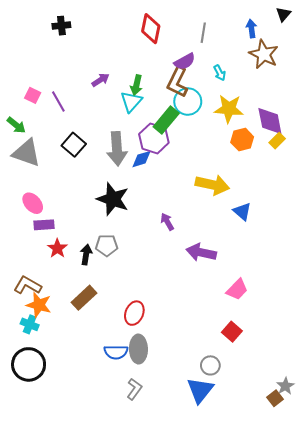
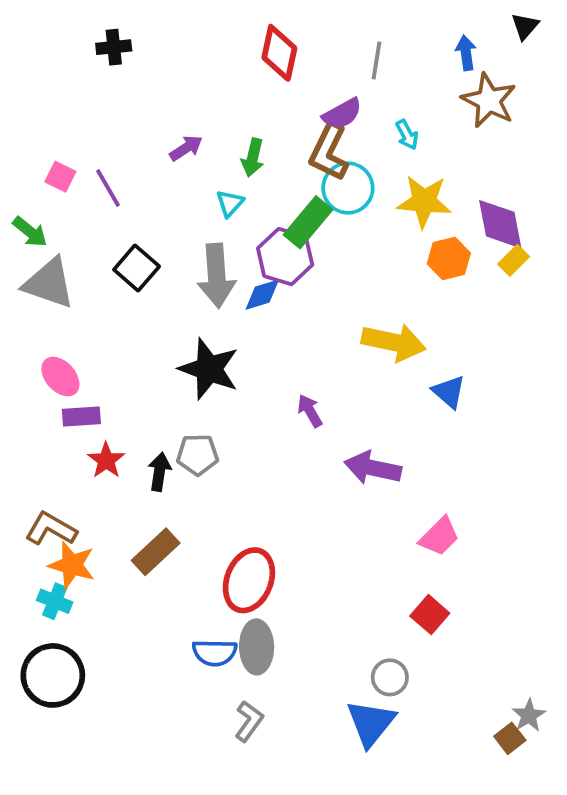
cyan triangle: (131, 102) -> (230, 203), moved, size x0.7
red ellipse: (134, 313) -> (249, 580), size x1.4

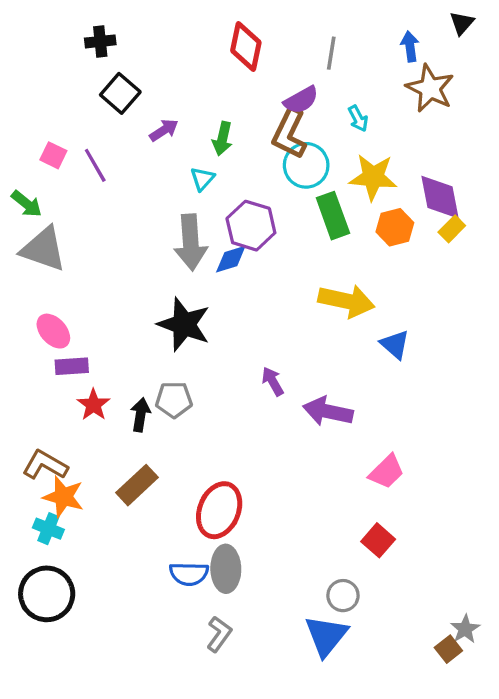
green rectangle: (308, 222) -> (333, 216), moved, turned -60
black square: (137, 268) -> (120, 93), moved
purple arrow: (310, 411) -> (273, 381), moved

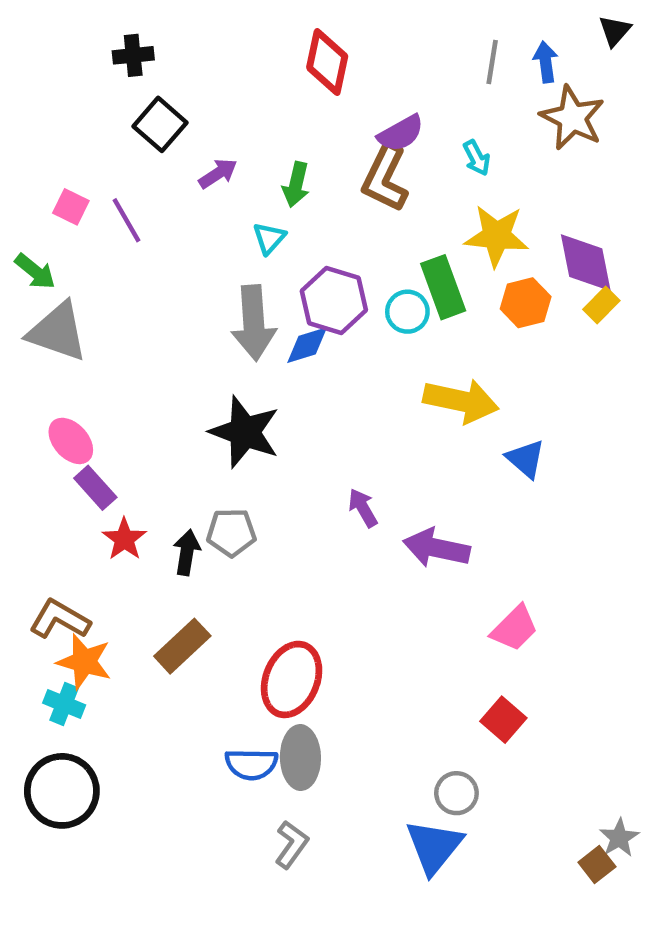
gray line: (331, 53) -> (492, 62), moved
cyan circle: (306, 165) -> (407, 312), moved, size x0.7
purple rectangle: (72, 366) -> (95, 488), turned 52

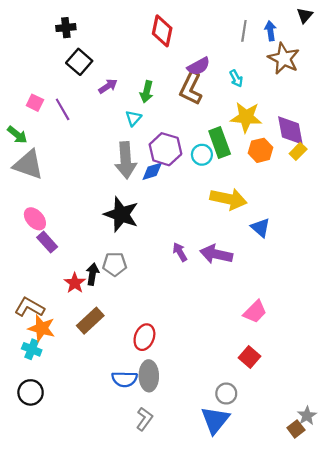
red star: (124, 539) -> (75, 283), moved
purple arrow: (436, 548) -> (216, 254), moved
red ellipse: (292, 679) -> (144, 337), size x0.7
black circle: (62, 791) -> (31, 392), size x0.7

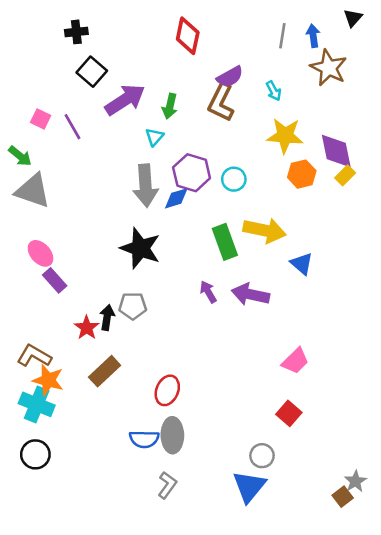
purple arrow: (108, 86) -> (125, 100), size x1.8
green rectangle: (220, 143) -> (225, 242), moved
cyan cross: (32, 349) -> (37, 404), size x1.5

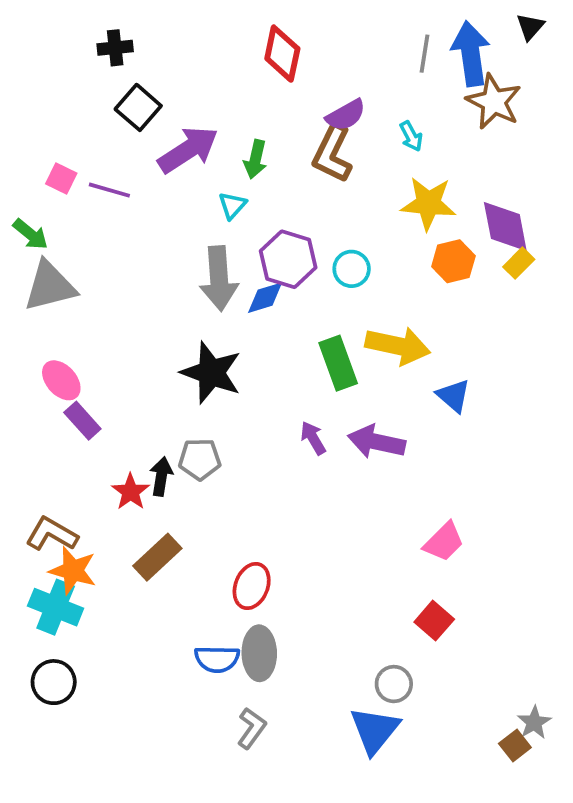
blue arrow: (313, 36) -> (471, 54), size x1.8
purple line: (73, 127) -> (109, 190), turned -44
gray triangle: (33, 191) -> (50, 286), turned -33

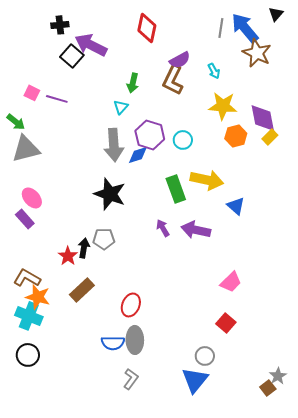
blue arrow: (471, 54) -> (245, 28), turned -32
purple arrow: (188, 150) -> (91, 45), moved, turned -120
purple rectangle: (82, 421) -> (25, 219), moved

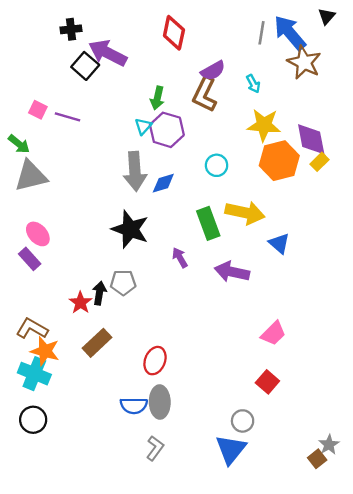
purple hexagon: (150, 135) -> (167, 130), moved
orange hexagon: (236, 136) -> (279, 161), size x1.5
purple arrow: (163, 228) -> (180, 258), moved

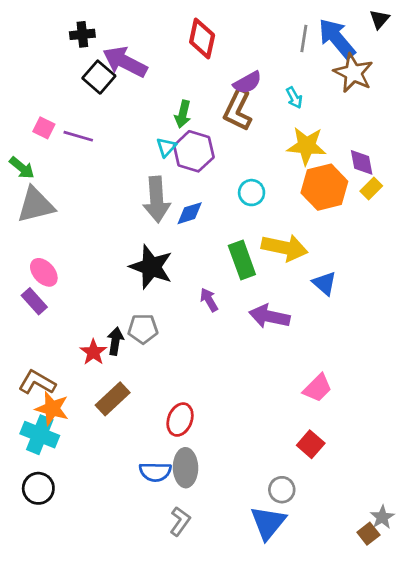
purple diamond: (311, 139) -> (362, 162), size x0.7

